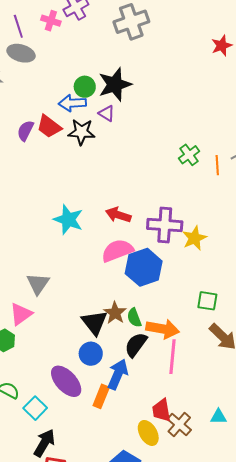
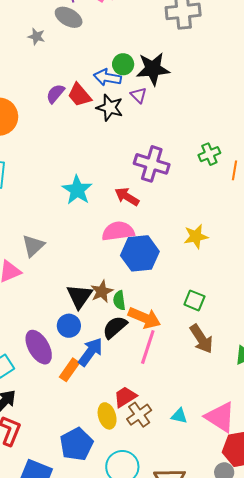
purple cross: (165, 225) -> (152, 164), moved
red trapezoid: (162, 410) -> (125, 397), turned 55

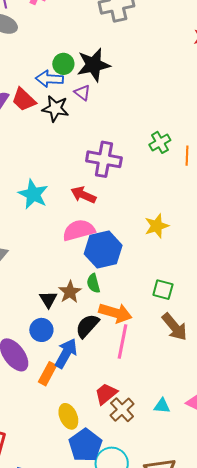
black triangle: (79, 296) -> (48, 299), size x0.7
green semicircle: (119, 300) -> (93, 283), moved
yellow ellipse: (107, 416) -> (68, 416), moved
blue pentagon: (76, 444) -> (85, 445), moved

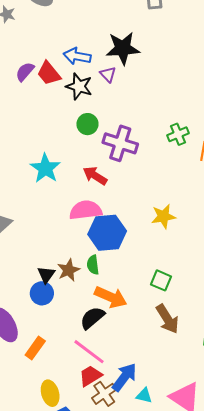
green circle: (63, 64) -> (87, 124), moved
black semicircle: (87, 326) -> (92, 318), moved
blue circle: (41, 330) -> (42, 293), moved
pink line: (122, 341) -> (89, 352), moved, turned -72
blue arrow: (66, 353) -> (124, 377), moved

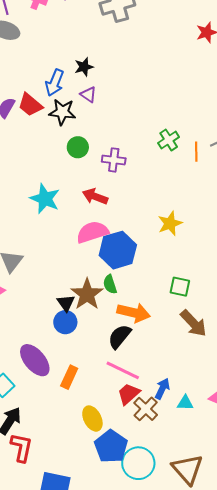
black star: (123, 48) -> (84, 67), moved, size x0.6
blue arrow: (77, 56) -> (55, 83), turned -68
purple cross: (120, 143) -> (114, 160), size x0.7
brown star: (69, 270) -> (87, 294), size x1.4
blue arrow: (124, 377) -> (162, 389), size x0.7

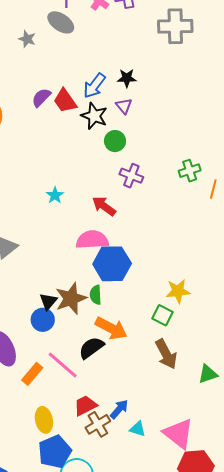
green circle: (78, 147) -> (115, 141), moved
cyan star: (45, 199) -> (55, 195), size x0.6
yellow star: (170, 223) -> (178, 291), moved
pink line: (123, 370) -> (63, 365), moved

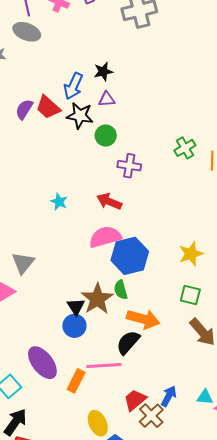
purple triangle: (124, 106) -> (107, 99), turned -42
yellow star: (178, 291) -> (191, 254), moved
pink line: (63, 365) -> (104, 365), turned -32
cyan triangle: (138, 429) -> (205, 397), moved

